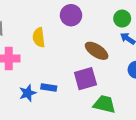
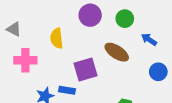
green circle: (122, 19) -> (125, 19), moved
purple square: (85, 79) -> (86, 69), moved

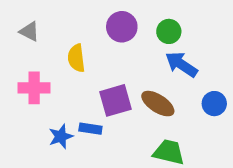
gray triangle: (14, 29) -> (29, 31), moved
blue arrow: (149, 39) -> (181, 64), moved, size x1.5
brown ellipse: (117, 52) -> (158, 104), moved

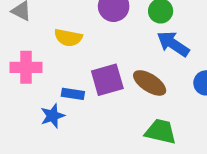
yellow semicircle: (76, 58) -> (68, 38), turned -72
blue rectangle: (90, 129) -> (73, 94), moved

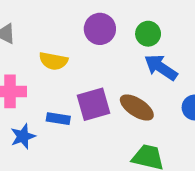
blue star: (53, 116) -> (23, 136), moved

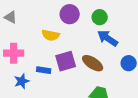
yellow semicircle: (53, 61) -> (51, 35), moved

